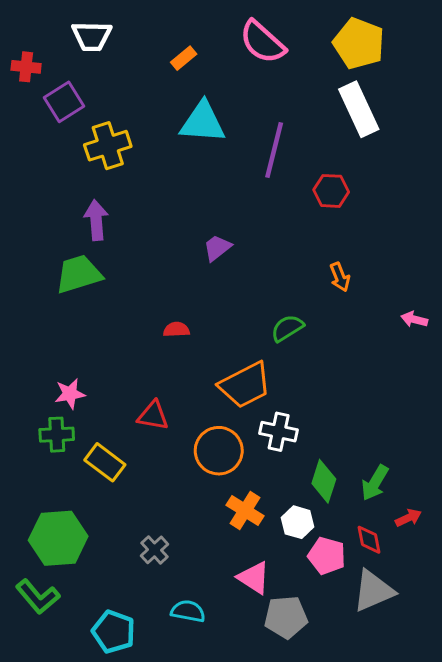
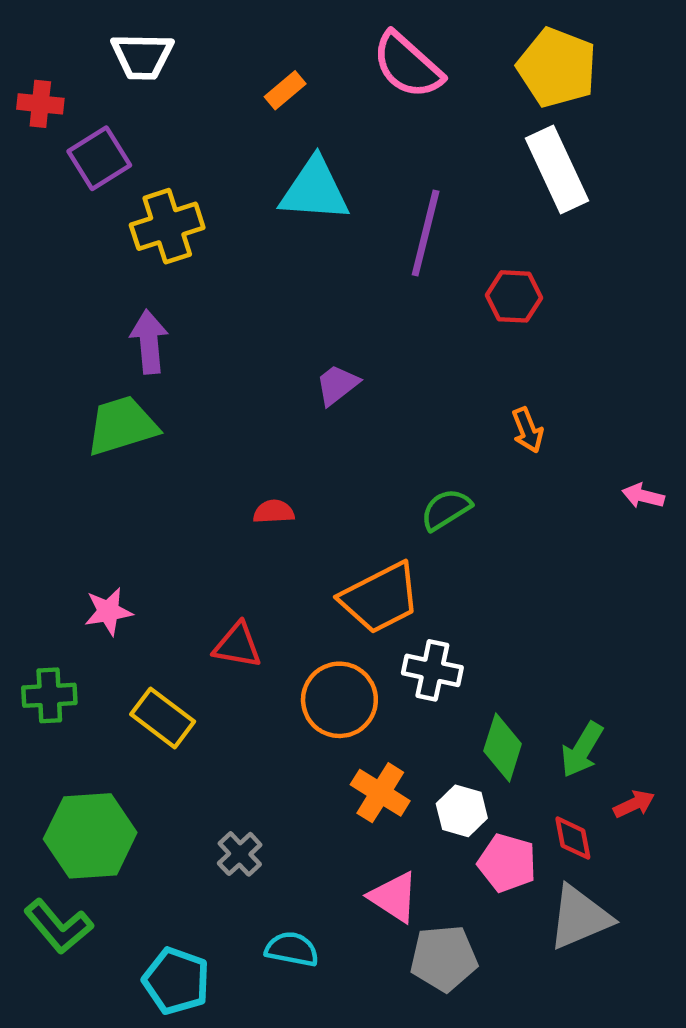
green cross: (57, 435) -> (49, 695), moved

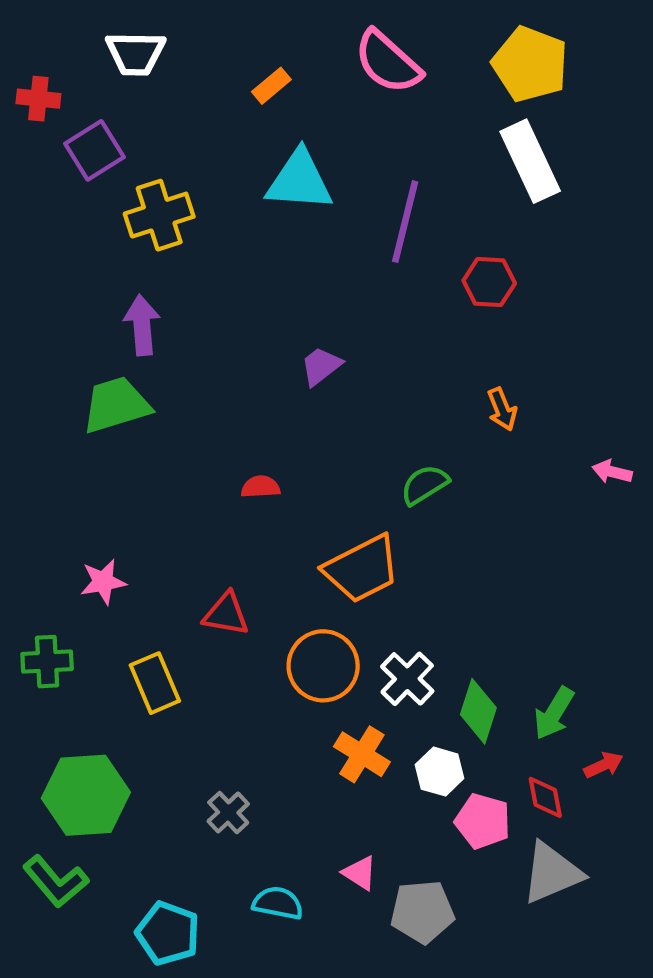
white cross: (432, 670) -> (407, 679), moved, turned 32
yellow rectangle: (163, 718) -> (155, 683), turned 30
pink triangle: (394, 897) -> (360, 873), moved, size x0.7

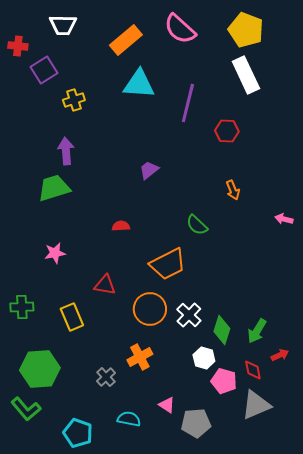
orange rectangle: (271, 86) -> (126, 40), size x1.8
yellow cross: (159, 215) -> (74, 100), size x0.7
green semicircle: (424, 485) -> (197, 225), turned -105
pink star: (103, 582) -> (55, 253), moved
orange cross: (362, 754) -> (140, 357), moved, turned 30

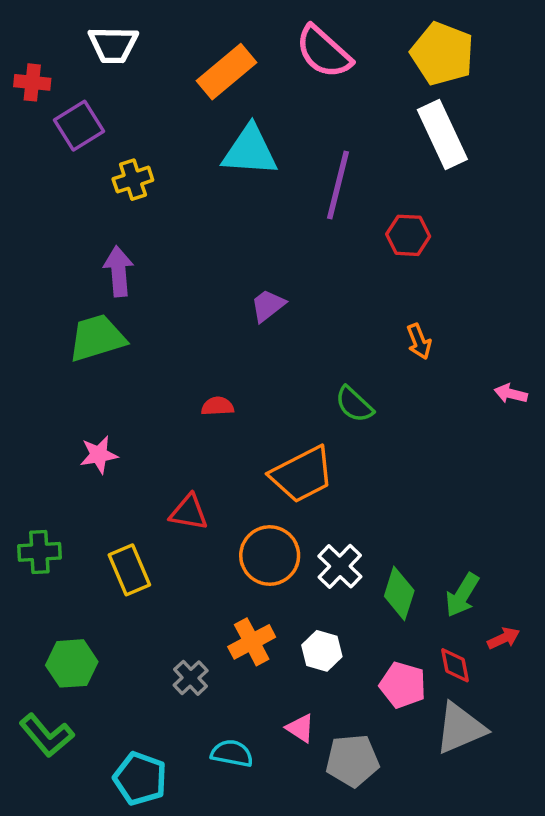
white hexagon: (204, 358) -> (322, 651), moved
green hexagon: (40, 369) -> (72, 663), size x0.7

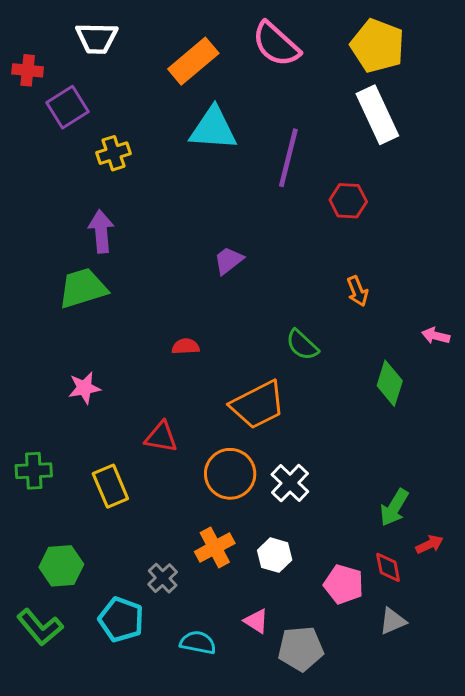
green diamond: (399, 593) -> (390, 383), moved
gray triangle: (460, 728) -> (393, 621), size x0.6
cyan pentagon: (140, 779) -> (121, 620), moved

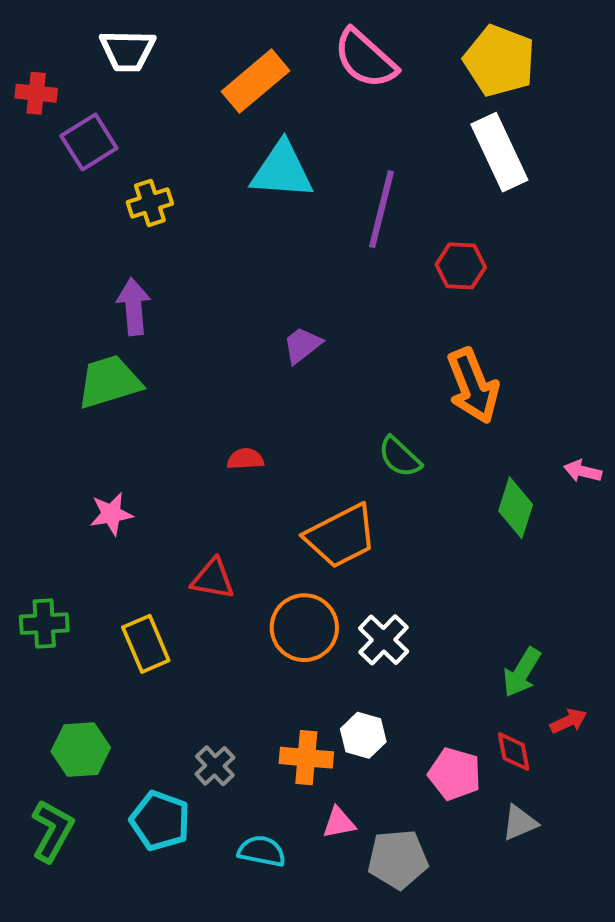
orange arrow: (357, 291) -> (473, 386), size x1.8
pink arrow: (436, 336) -> (583, 471), moved
orange cross: (215, 547) -> (306, 758), moved, turned 33
pink triangle: (256, 621) -> (339, 823), turned -44
green L-shape: (40, 627) -> (52, 831), turned -111

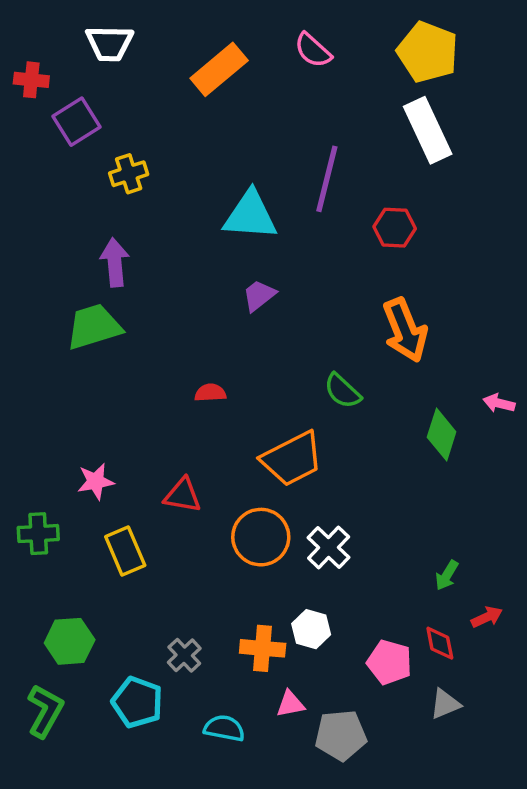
pink semicircle: (365, 59) -> (313, 50), size x0.7
cyan triangle: (282, 170) -> (250, 215), moved
pink star: (111, 514) -> (96, 481), moved
green arrow: (522, 672) -> (447, 575), size x0.7

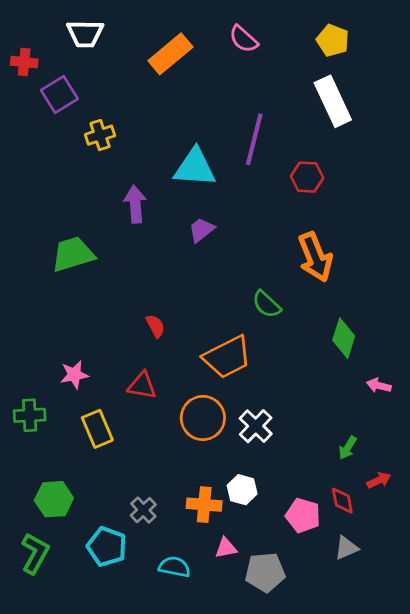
yellow pentagon: (428, 52) -> (333, 40), size x0.7
purple arrow: (115, 262) -> (135, 204), moved
red semicircle: (210, 393) -> (156, 326), moved, turned 65
pink arrow: (499, 403) -> (379, 386), moved

